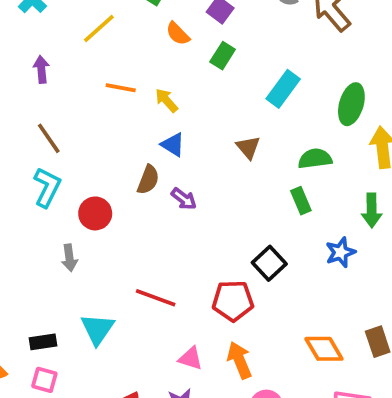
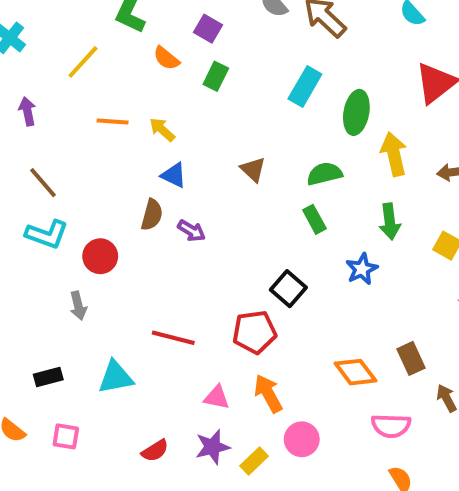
cyan rectangle: (283, 89) -> (305, 86), moved
cyan L-shape: (47, 187) -> (47, 234), turned 90
cyan triangle: (97, 329) -> (116, 377), turned 51
black rectangle: (43, 342) -> (48, 377), moved

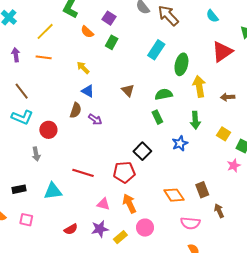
orange line: (113, 121) -> (44, 57), moved

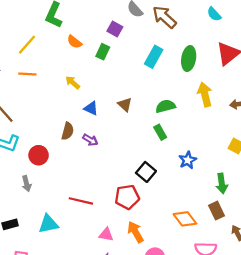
purple square: (109, 18) -> (115, 29), moved
green ellipse: (181, 64) -> (189, 59), moved
blue triangle: (88, 91) -> (91, 108), moved
green arrow: (195, 120) -> (222, 183), moved

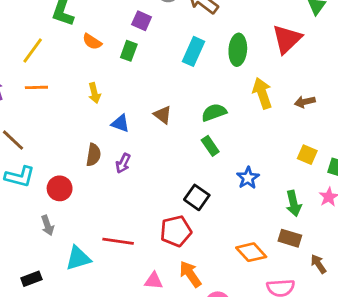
yellow arrow: (73, 83) -> (94, 93), turned -140
purple arrow: (90, 140) -> (123, 163), turned 91
brown rectangle: (216, 211) -> (290, 238), turned -42
cyan triangle: (48, 224) -> (78, 258), moved

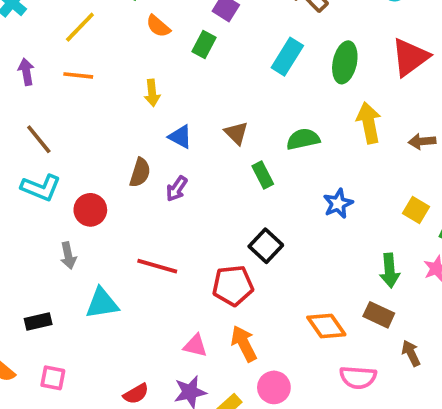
green rectangle: (210, 146) -> (263, 175), moved
blue star: (248, 178) -> (338, 204), moved
red line: (118, 241) -> (157, 266), moved

